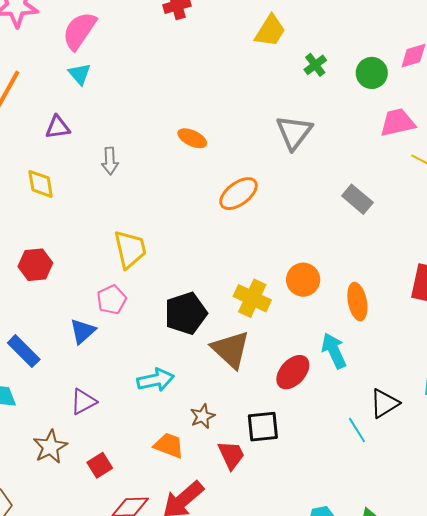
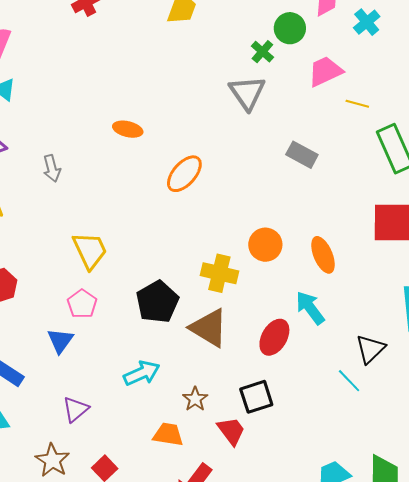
green cross: (315, 65) -> (262, 52), moved
gray triangle: (294, 132) -> (247, 93), moved

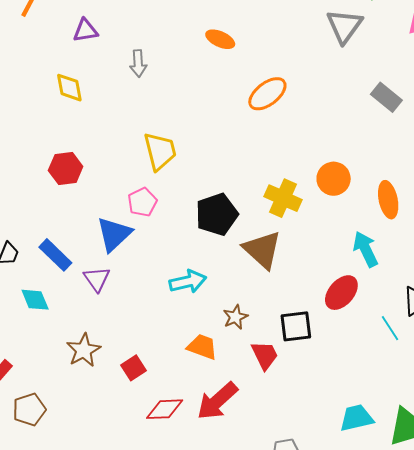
red ellipse: (274, 337) -> (341, 293), moved
blue triangle: (60, 341) -> (114, 234), size x1.4
purple triangle: (76, 409) -> (97, 279), moved, turned -36

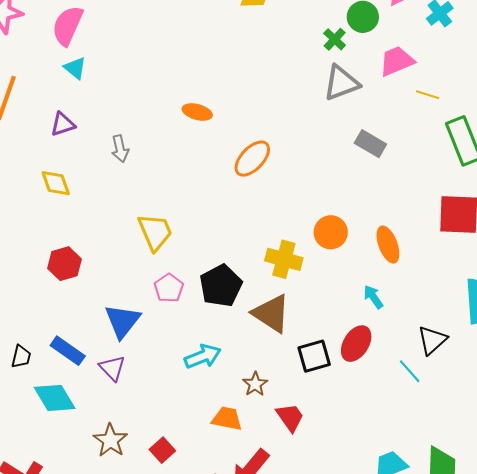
gray triangle: (344, 26) -> (341, 83), moved, turned 42
pink pentagon: (142, 202) -> (169, 288), moved
cyan arrow: (366, 249) -> (373, 297), size x0.7
cyan diamond: (35, 300) -> (55, 398), size x1.4
black square: (296, 326) -> (314, 356), moved

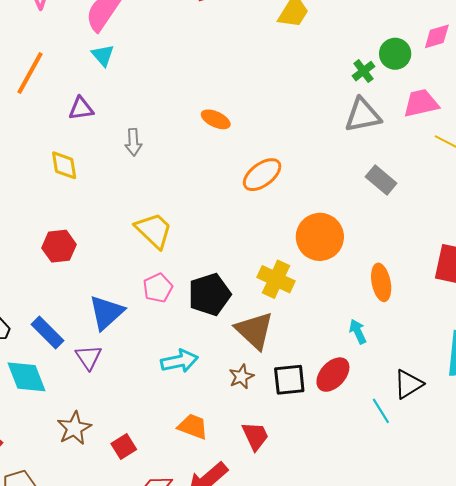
yellow trapezoid: (155, 232) -> (154, 230), turned -33
orange circle: (331, 232) -> (320, 237), moved, size x1.4
brown star: (255, 384) -> (241, 377), moved

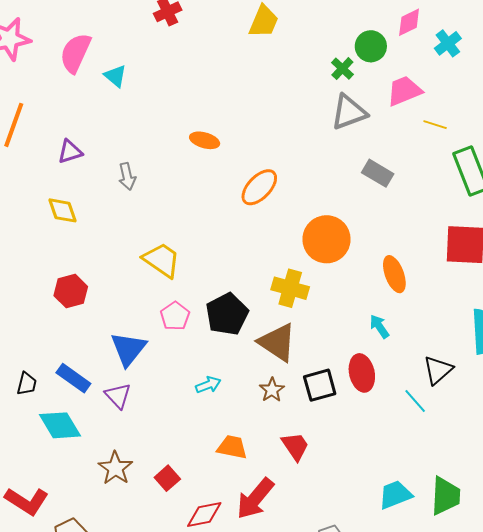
cyan triangle: (103, 55) -> (115, 76), moved
cyan arrow: (179, 361) -> (208, 385), size x0.7
red ellipse: (333, 375) -> (362, 373), turned -45

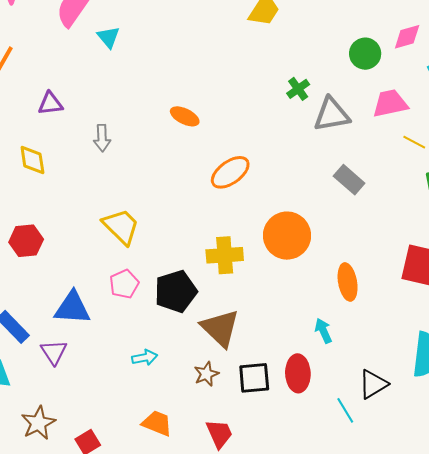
green cross: (342, 69) -> (298, 89), moved
yellow cross: (290, 288) -> (225, 255), moved, turned -30
blue triangle: (128, 349) -> (72, 308), turned 45

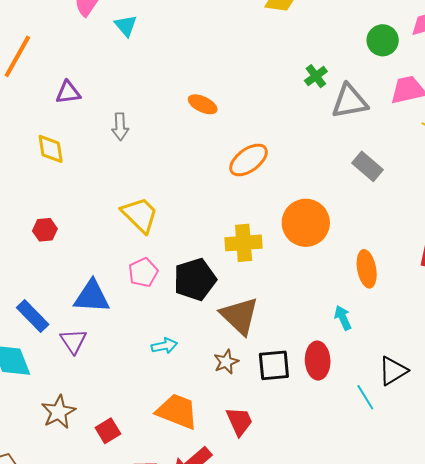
red hexagon: (26, 241) -> (45, 230), size x0.7
orange trapezoid: (157, 423) -> (177, 411), size x1.4

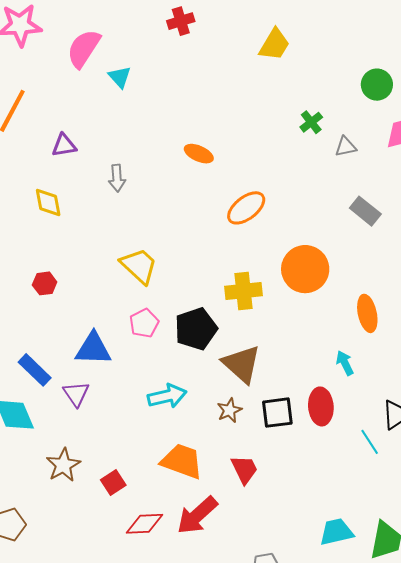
gray triangle: (350, 101) -> (346, 147), size x0.6
cyan arrow: (164, 346) -> (167, 396), size x1.5

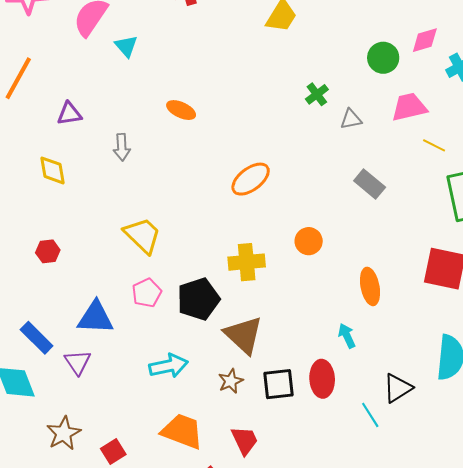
orange ellipse: (199, 154) -> (181, 110), moved
orange circle: (305, 269) -> (309, 241), size x0.6

